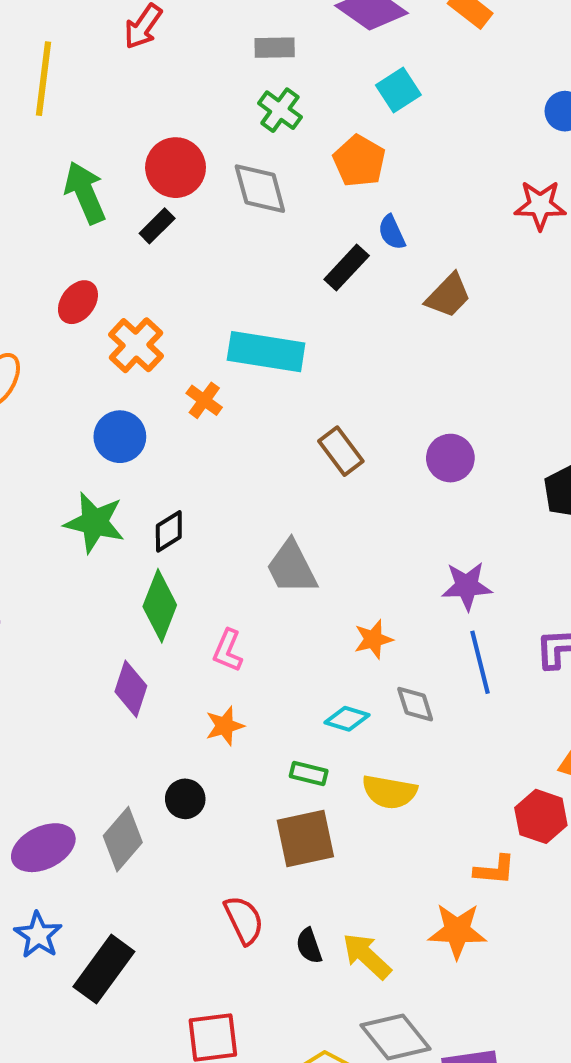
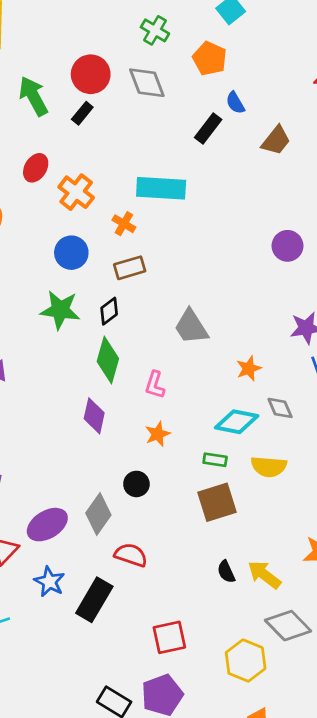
brown rectangle: (341, 451) -> (130, 268), moved, turned -64
cyan diamond: (347, 719) -> (237, 422), size x1.5
red semicircle: (244, 920) -> (131, 555), moved, turned -40

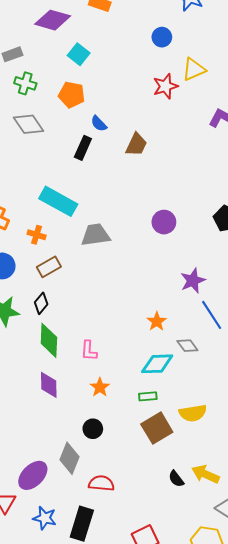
cyan rectangle: (161, 188) -> (58, 201), turned 39
gray trapezoid: (191, 327) -> (96, 235), moved, turned 128
yellow semicircle: (269, 467) -> (193, 413), moved

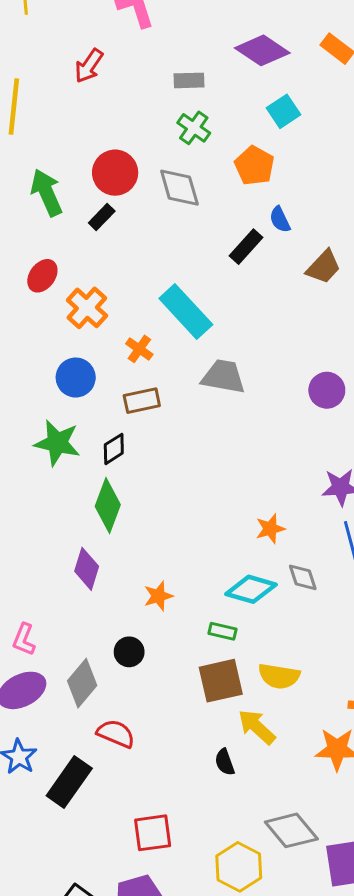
pink L-shape: (89, 351) -> (24, 639), moved
yellow arrow: (205, 474) -> (257, 727), moved

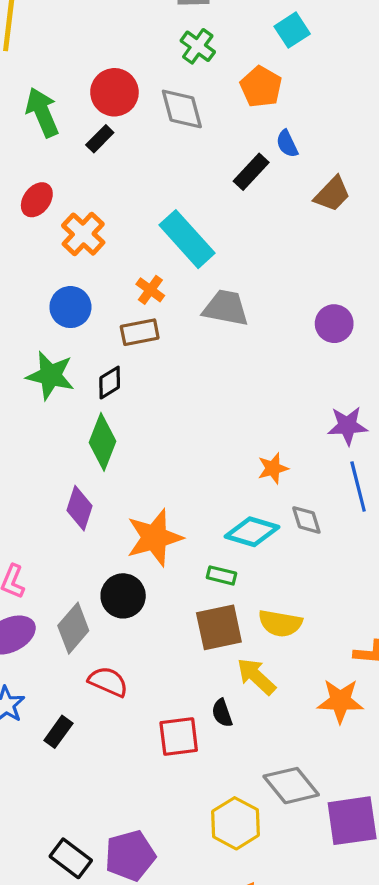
orange cross: (139, 349) -> (150, 290), moved
orange star: (158, 596) -> (155, 538), size x1.8
black circle: (129, 652) -> (123, 596), size x1.4
black rectangle: (69, 782) -> (58, 732), size x0.6
red square: (153, 833) -> (179, 736), moved

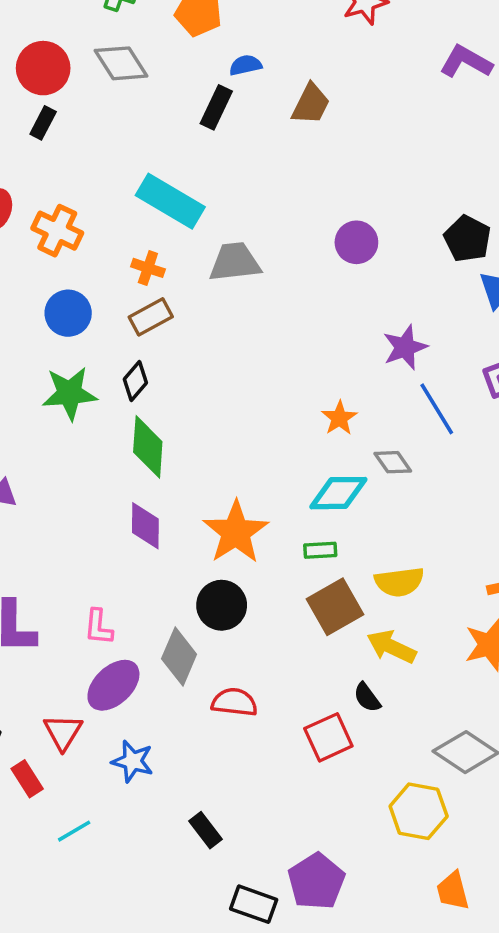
blue semicircle: (287, 144) -> (245, 65), turned 120
black rectangle: (58, 732) -> (206, 830), moved, turned -56

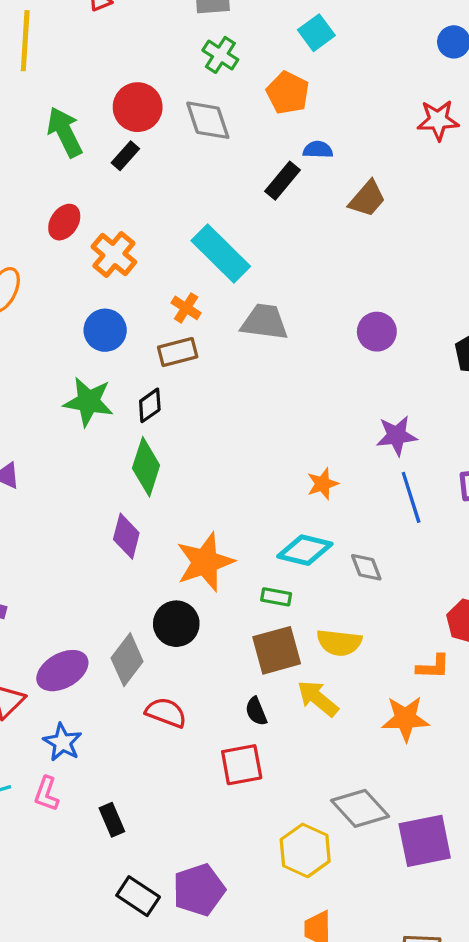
gray diamond: (393, 462) -> (366, 567), moved
pink L-shape: (98, 627) -> (46, 794), moved
black semicircle: (367, 697) -> (256, 711), moved

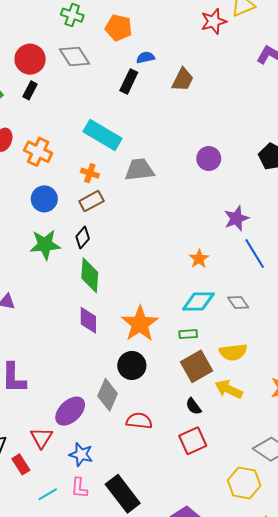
black rectangle: (112, 820) -> (123, 494), size x1.8

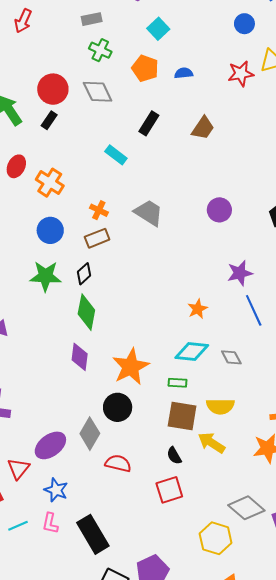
blue semicircle: (145, 57) -> (184, 73), moved
cyan rectangle: (103, 135) -> (116, 155), moved, size x0.6
gray trapezoid: (139, 170) -> (149, 213), turned 32
brown square: (197, 366) -> (182, 416), turned 32

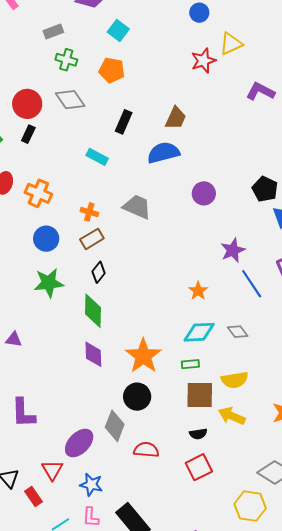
blue semicircle: (184, 73) -> (163, 153), moved, size x1.8
black diamond: (84, 274) -> (99, 272), moved
black semicircle: (174, 456) -> (198, 434), turned -60

